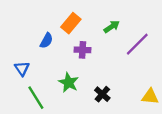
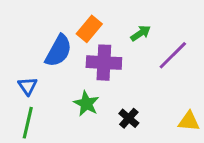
blue semicircle: (46, 41) -> (58, 51), size x1.6
purple cross: (83, 50) -> (104, 63), size x1.6
green line: (36, 98) -> (28, 123), moved, turned 45

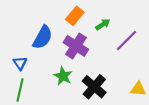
orange rectangle: (89, 29) -> (75, 16), moved
purple cross: (104, 63) -> (76, 46), turned 30
black cross: (129, 118) -> (94, 87), size x1.6

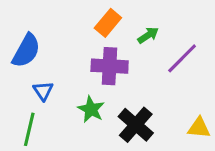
blue semicircle: (43, 37) -> (26, 51), moved
purple cross: (76, 46) -> (110, 66), turned -30
blue triangle: (20, 63) -> (43, 91), moved

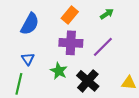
green arrow: (148, 35) -> (107, 14), moved
blue semicircle: (26, 51) -> (30, 24), moved
purple line: (182, 58) -> (103, 47), moved

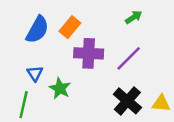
orange rectangle: (70, 15) -> (70, 27), moved
green star: (59, 71) -> (60, 88), moved
black cross: (88, 81) -> (127, 101), moved

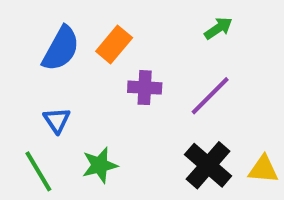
purple cross: (89, 53) -> (145, 88), size x0.7
green star: (60, 88) -> (100, 165), moved, turned 30
green line: (24, 105) -> (38, 171), turned -44

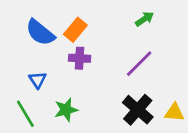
blue semicircle: (61, 49) -> (40, 33), turned 100
purple cross: (145, 88) -> (80, 58), moved

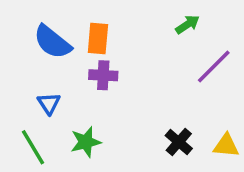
orange rectangle: (75, 30) -> (98, 38), turned -35
purple line: (139, 64) -> (214, 67), moved
black cross: (138, 110) -> (179, 142), size x0.7

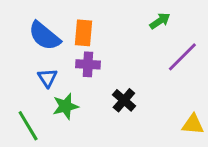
blue triangle: (49, 103) -> (48, 78), moved
green star: (86, 142) -> (66, 106), moved
black cross: (179, 142) -> (124, 100), moved

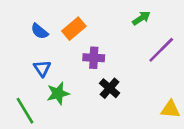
orange rectangle: (83, 33) -> (74, 29), turned 45
blue semicircle: (45, 36) -> (40, 31), size x0.6
purple cross: (88, 64) -> (94, 58), moved

